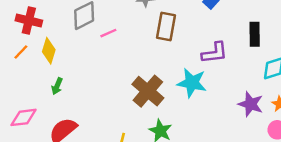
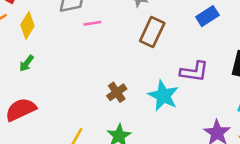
brown cross: (148, 91) -> (117, 92), size x0.6

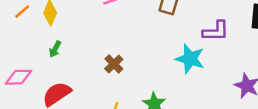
brown cross: (117, 92) -> (114, 64), moved

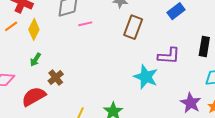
brown cross: (114, 64) -> (56, 78), moved

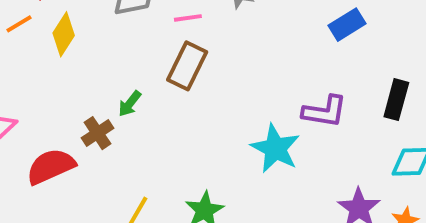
pink line: (85, 24) -> (188, 18), moved
brown rectangle: (133, 27) -> (187, 66), moved
green arrow: (36, 60) -> (130, 104), moved

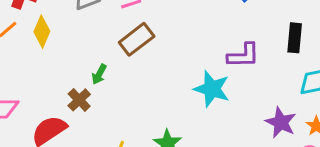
brown rectangle: (187, 66) -> (137, 39), turned 36

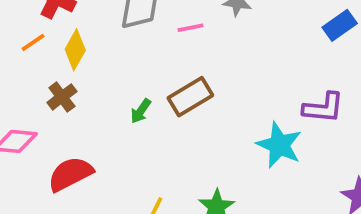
brown rectangle: (137, 39) -> (190, 97), moved
brown cross: (79, 100) -> (62, 97), moved

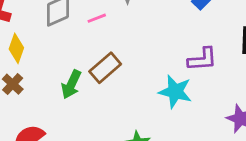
green arrow: (141, 111) -> (71, 84), size x1.5

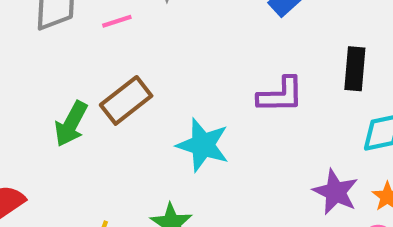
cyan star: (175, 92) -> (203, 145), moved

